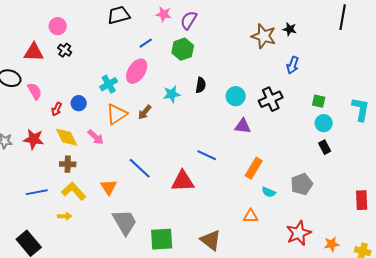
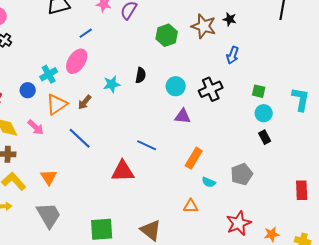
green hexagon: (183, 49) -> (167, 35), moved
blue circle: (79, 103) -> (28, 90), moved
blue line: (140, 168) -> (80, 138), moved
gray trapezoid: (125, 222) -> (49, 215), moved

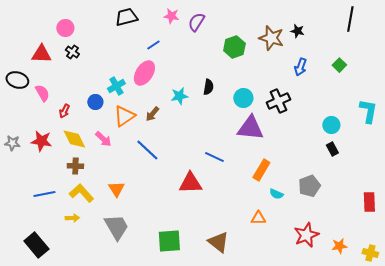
green square: (259, 91) -> (339, 65), moved, turned 32
purple triangle: (183, 116) -> (250, 128), size x1.6

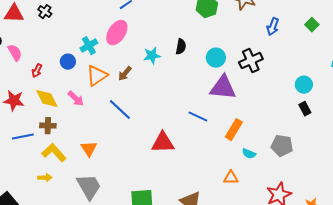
blue line: (214, 157) -> (198, 117), moved
gray pentagon: (309, 186) -> (282, 146), turned 30
blue line: (44, 194) -> (23, 137), moved

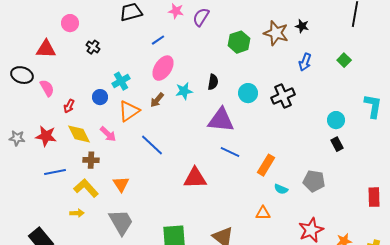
black cross: (45, 12) -> (93, 47), moved
pink ellipse: (117, 33) -> (163, 68), moved
brown arrow: (125, 74) -> (157, 100), moved
purple triangle: (223, 88) -> (221, 120), moved
brown cross: (48, 126) -> (91, 160), moved

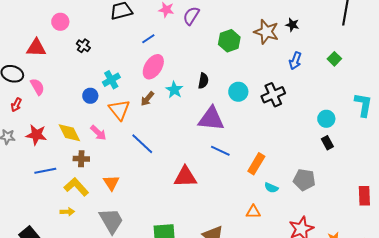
cyan star: (184, 91) -> (174, 90), turned -30
red arrow: (69, 106) -> (16, 105), moved
orange triangle: (129, 111) -> (119, 110), turned -35

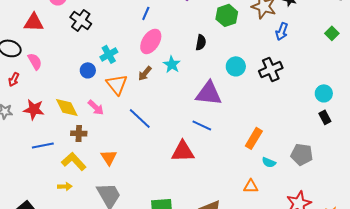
blue line: (148, 39) -> (146, 13), turned -32
black cross: (83, 46) -> (81, 20), size x1.5
blue arrow: (295, 61) -> (282, 31), moved
black semicircle: (203, 81) -> (201, 42), moved
blue line: (220, 151) -> (202, 125), moved

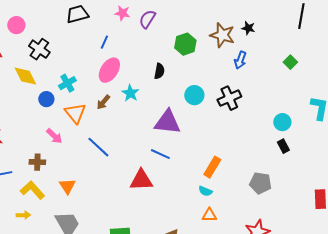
yellow diamond: (67, 107) -> (25, 76), moved
cyan semicircle: (269, 162) -> (205, 191), moved

